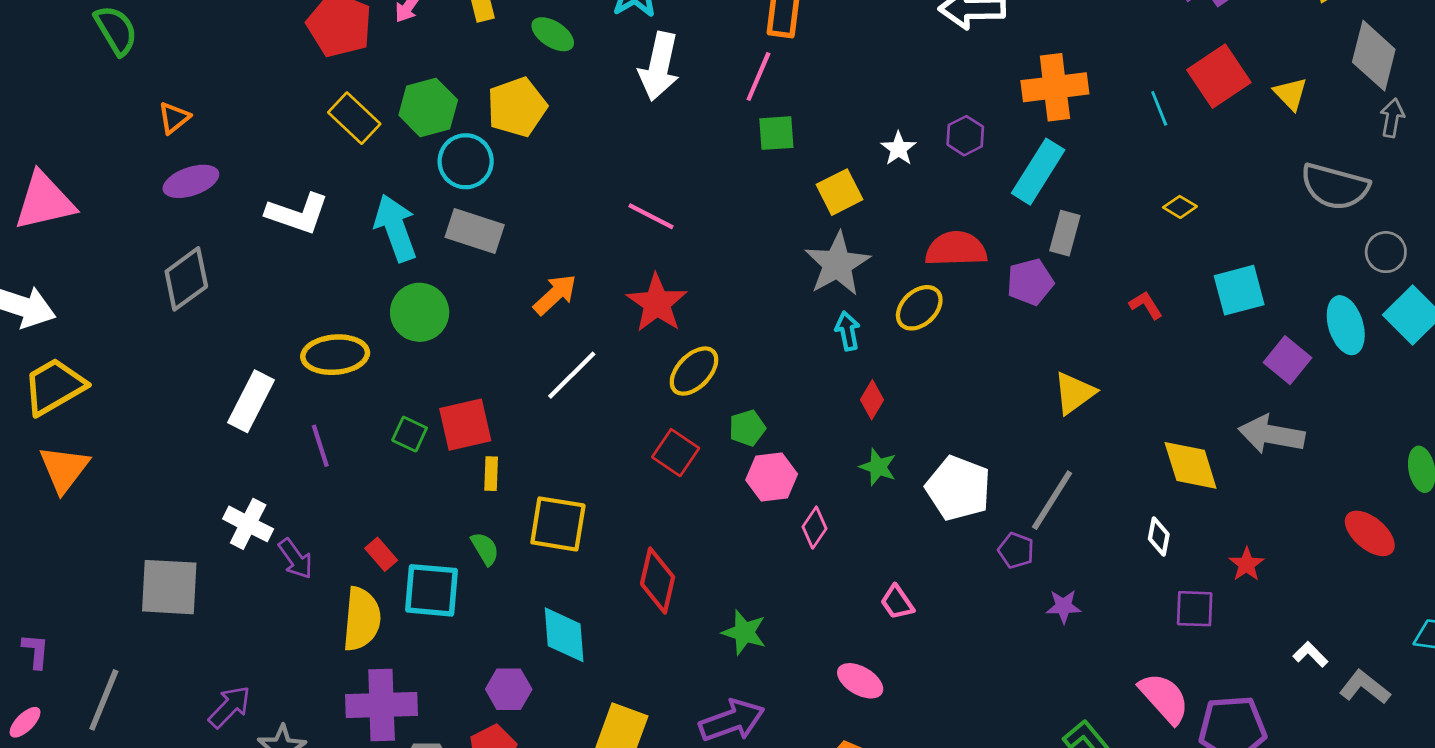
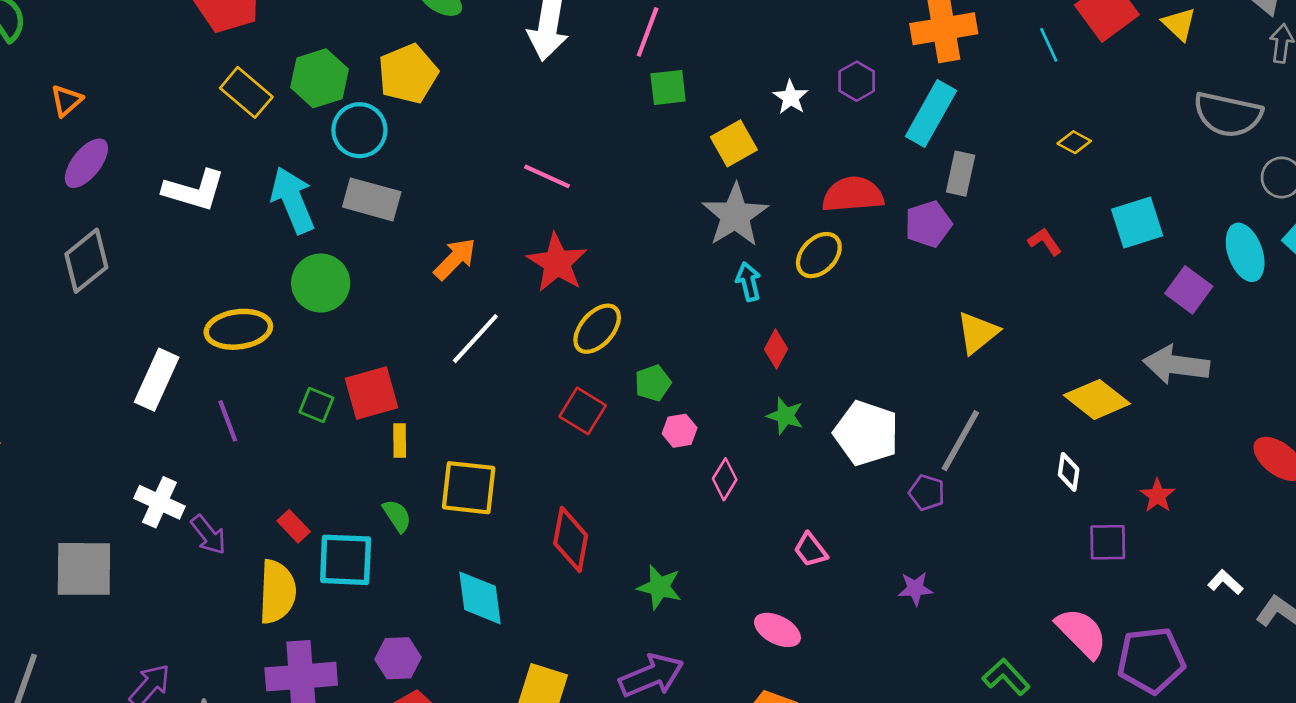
purple ellipse: (191, 181) -> (86, 163), turned -30
yellow diamond: (1191, 465) -> (1097, 399), turned -32
pink hexagon: (772, 477) -> (680, 431), size x0.7
purple star: (1064, 606) -> (915, 589), moved
purple hexagon: (509, 689) -> (398, 658), moved

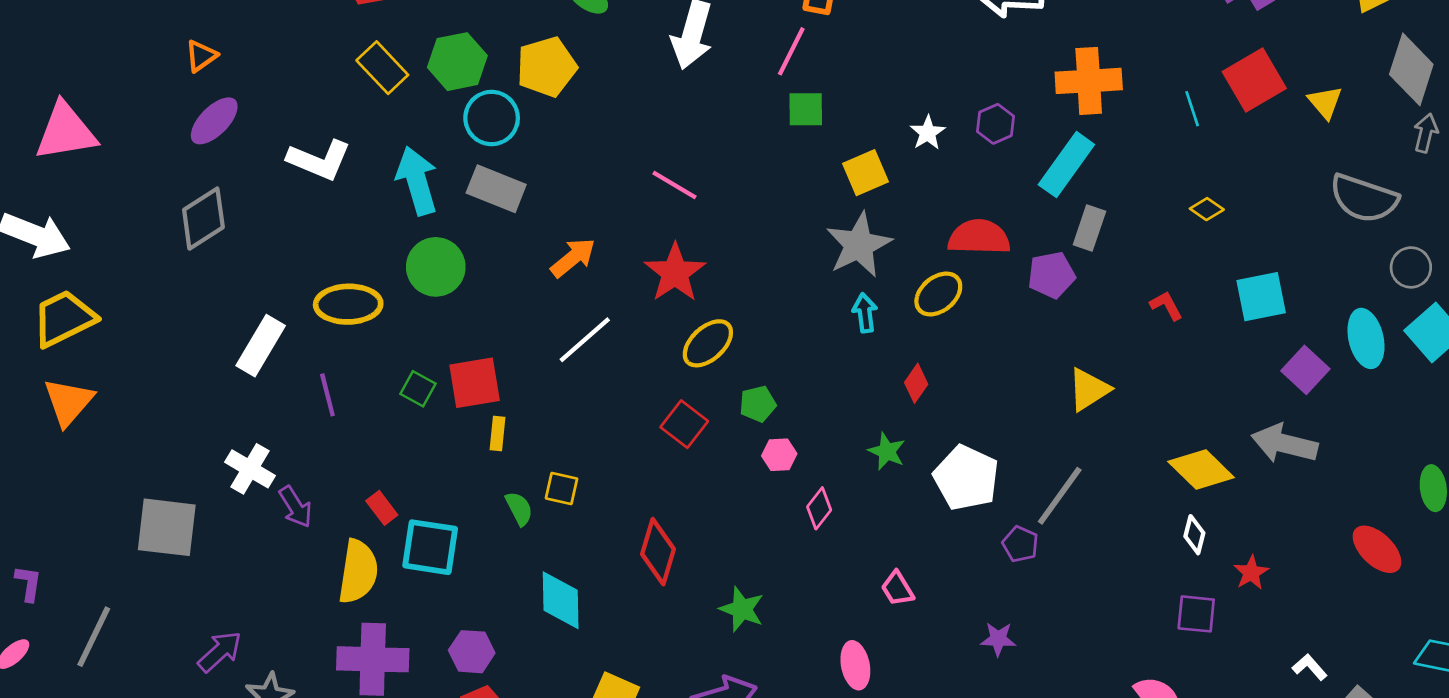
red diamond: (776, 349) -> (916, 383), moved
white diamond: (1069, 472) -> (1194, 535), moved
yellow square: (469, 488) -> (561, 488), size x0.6
green semicircle: (397, 516) -> (519, 508), moved
pink ellipse: (777, 630) -> (855, 665), turned 45

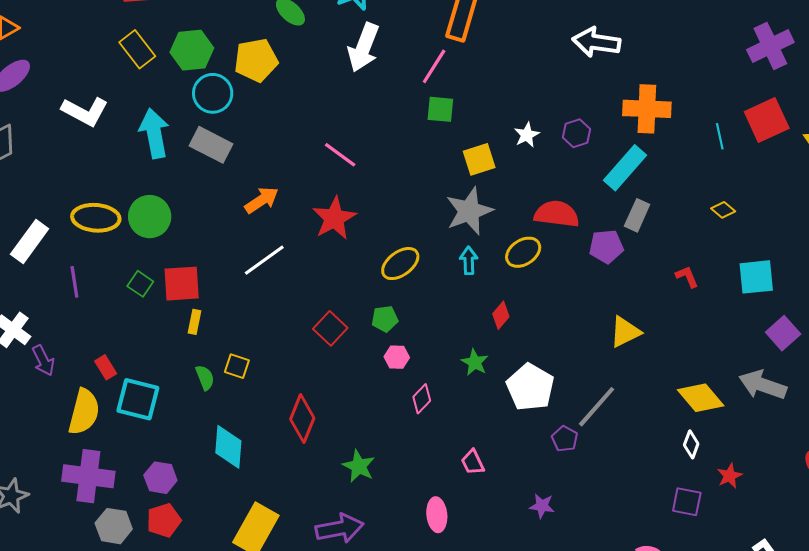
green circle: (436, 267) -> (150, 217), moved
yellow ellipse: (708, 343) -> (400, 264), moved

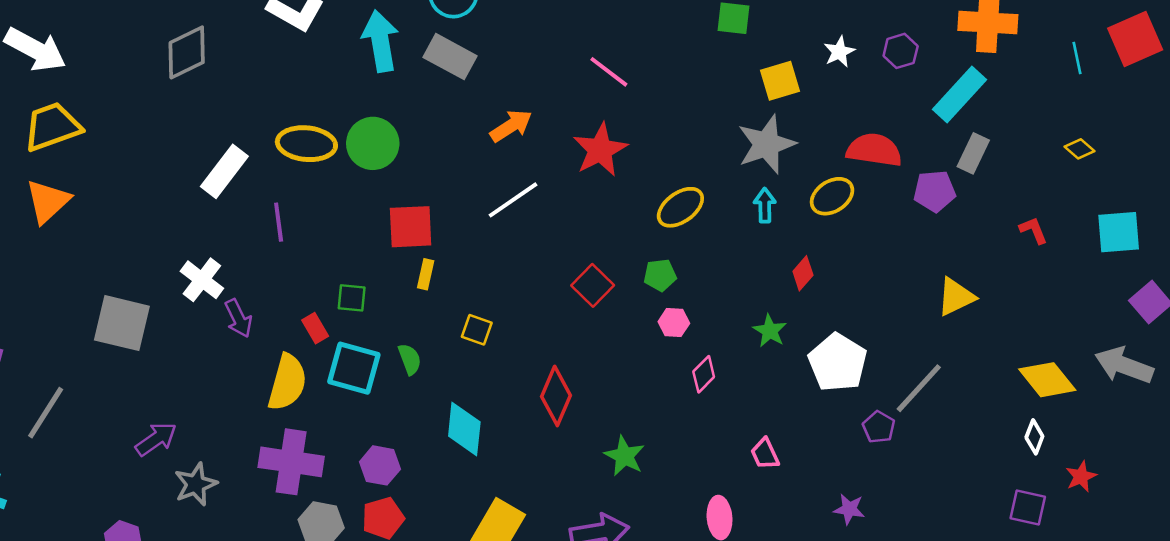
green square: (140, 284) -> (352, 298), moved, turned -30
green semicircle: (205, 378) -> (410, 359), moved

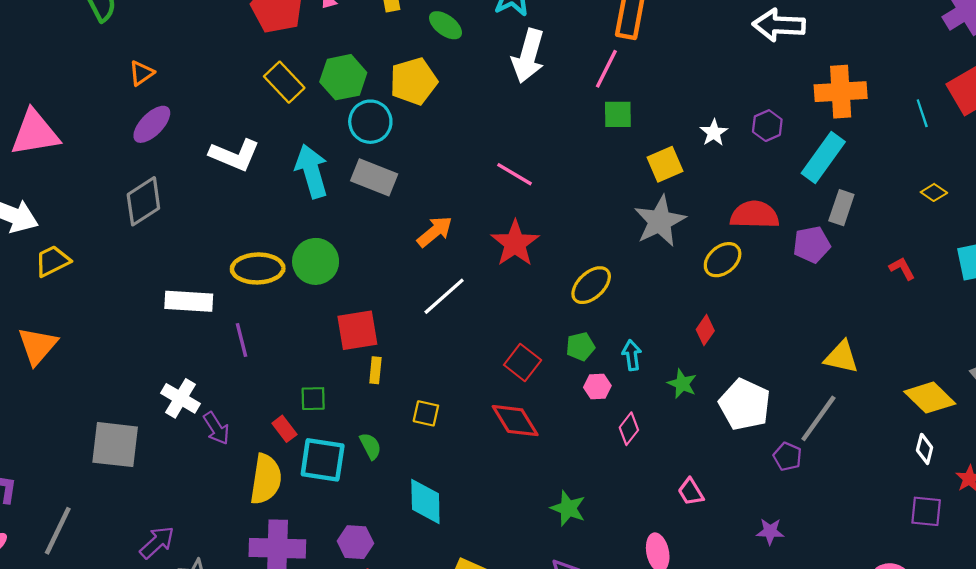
yellow trapezoid: (52, 127) -> (52, 261), moved, size x0.7
white rectangle: (224, 171) -> (189, 301), turned 63
cyan arrow: (765, 205) -> (632, 355), moved
yellow triangle: (956, 297) -> (841, 357), moved, turned 45
red diamond: (556, 396) -> (515, 421), moved, turned -48

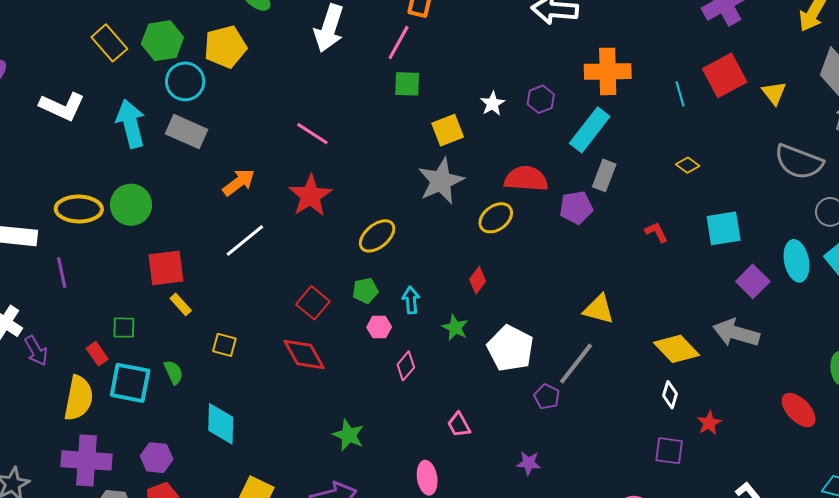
yellow rectangle: (375, 370) -> (181, 304), turned -50

